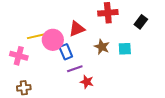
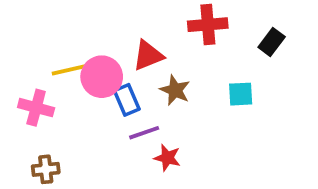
brown star: (102, 47) -> (175, 90), moved

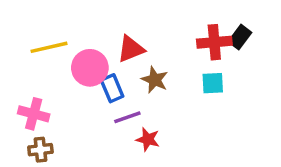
red cross: (208, 25) -> (214, 42), moved
yellow line: (73, 69) -> (49, 47), moved
pink cross: (36, 108) -> (34, 114), moved

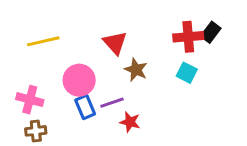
red triangle: (131, 49) -> (115, 43), turned -50
pink circle: (90, 68) -> (79, 80), moved
cyan square: (213, 83) -> (187, 73), turned 30
blue rectangle: (112, 88) -> (85, 107), moved

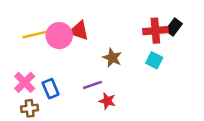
red triangle: (115, 43) -> (79, 31), moved, turned -30
pink circle: (79, 80) -> (59, 36), moved
pink cross: (30, 100) -> (25, 82), turned 30
blue rectangle: (85, 107) -> (51, 89), moved

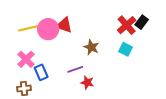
red cross: (155, 31) -> (127, 25), turned -36
pink cross: (25, 82) -> (26, 59), moved

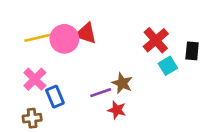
black rectangle: (142, 22) -> (192, 51), moved, turned -32
red cross: (127, 25) -> (156, 40), moved
brown star: (91, 47) -> (122, 83), moved
cyan square: (126, 49) -> (168, 66), turned 32

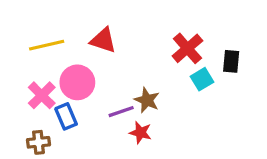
pink circle: (64, 39) -> (77, 82), moved

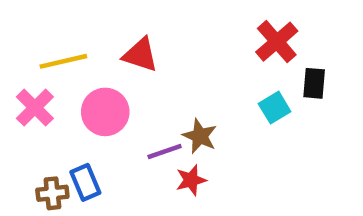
red cross: (187, 48) -> (277, 42), moved
pink cross: (42, 95) -> (35, 108), moved
blue rectangle: (66, 116) -> (85, 182), moved
red star: (140, 133) -> (191, 180), turned -30

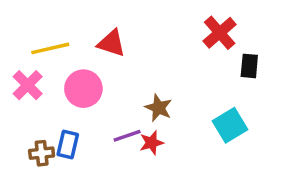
cyan square: (275, 108) -> (230, 125), moved, size x1.4
purple line: (165, 152) -> (127, 136), moved
blue rectangle: (85, 182) -> (68, 144), turned 36

